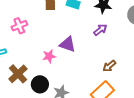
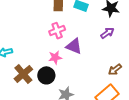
pink cross: (19, 26) -> (57, 31), moved
black circle: (40, 84) -> (46, 75), moved

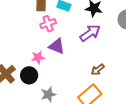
pink cross: (57, 31) -> (48, 24), moved
purple arrow: (107, 33) -> (90, 33), size x1.5

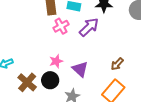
purple arrow: (90, 33) -> (89, 27), moved
purple triangle: (57, 46) -> (80, 69), moved, turned 30

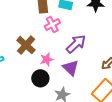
purple arrow: (89, 27) -> (76, 44), moved
brown cross: (27, 82) -> (26, 45), moved

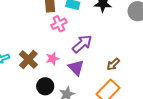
brown cross: (26, 45) -> (28, 59), moved
black circle: (40, 78) -> (45, 86), moved

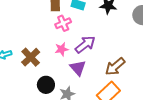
pink star: (52, 59) -> (62, 49), moved
brown arrow: (113, 64) -> (115, 67), size x1.5

